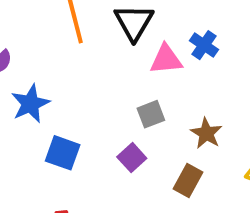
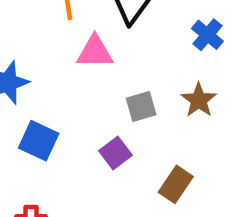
pink triangle: (166, 59) -> (95, 52), moved
brown star: (206, 133) -> (199, 100), moved

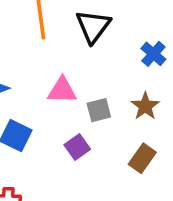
pink triangle: (95, 52) -> (62, 90), moved
brown rectangle: (176, 184) -> (142, 158), moved

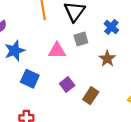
gray square: (99, 110) -> (81, 39), moved
brown rectangle: (142, 158) -> (91, 96), moved

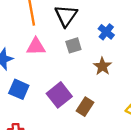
pink triangle: (57, 51) -> (36, 47), moved
purple square: (67, 84) -> (59, 95), size x1.5

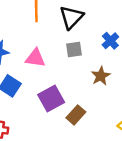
pink triangle: (36, 47) -> (35, 58), moved

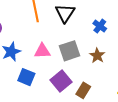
gray square: (74, 49) -> (69, 51), moved, size x1.5

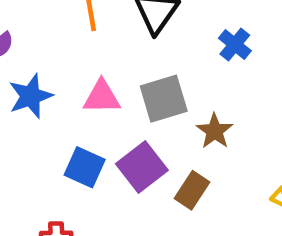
brown star: (97, 56) -> (215, 131), moved
blue square: (26, 77) -> (85, 167), moved

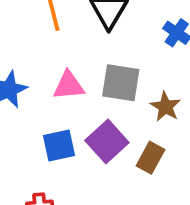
gray square: (164, 99) -> (121, 83), turned 30
blue square: (85, 167) -> (59, 145), turned -32

